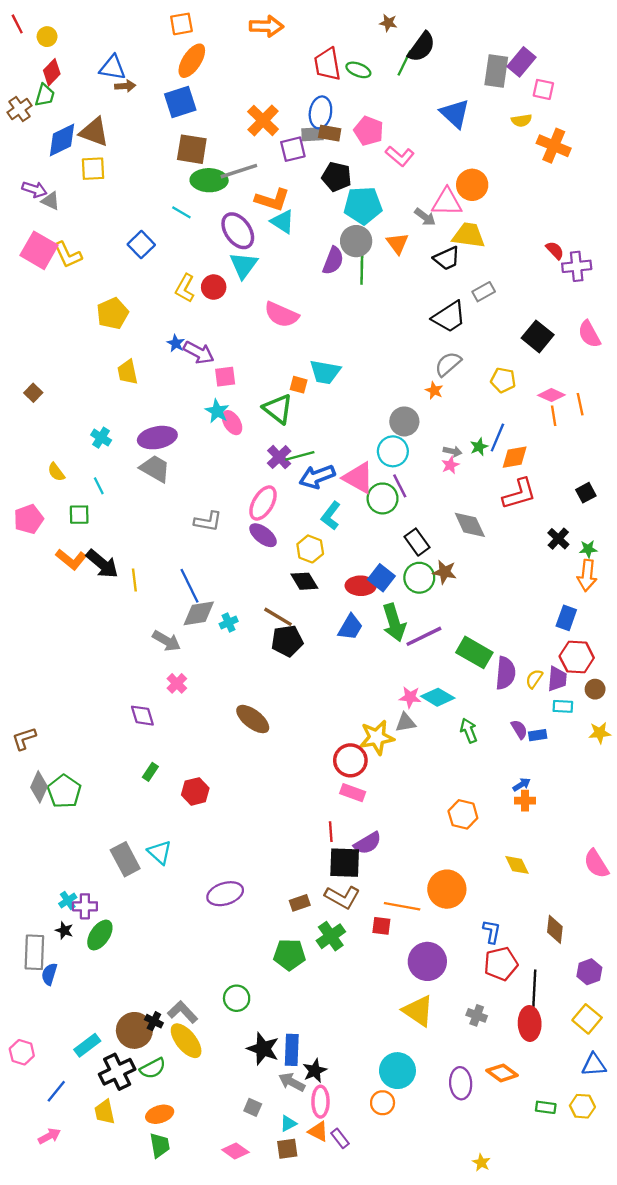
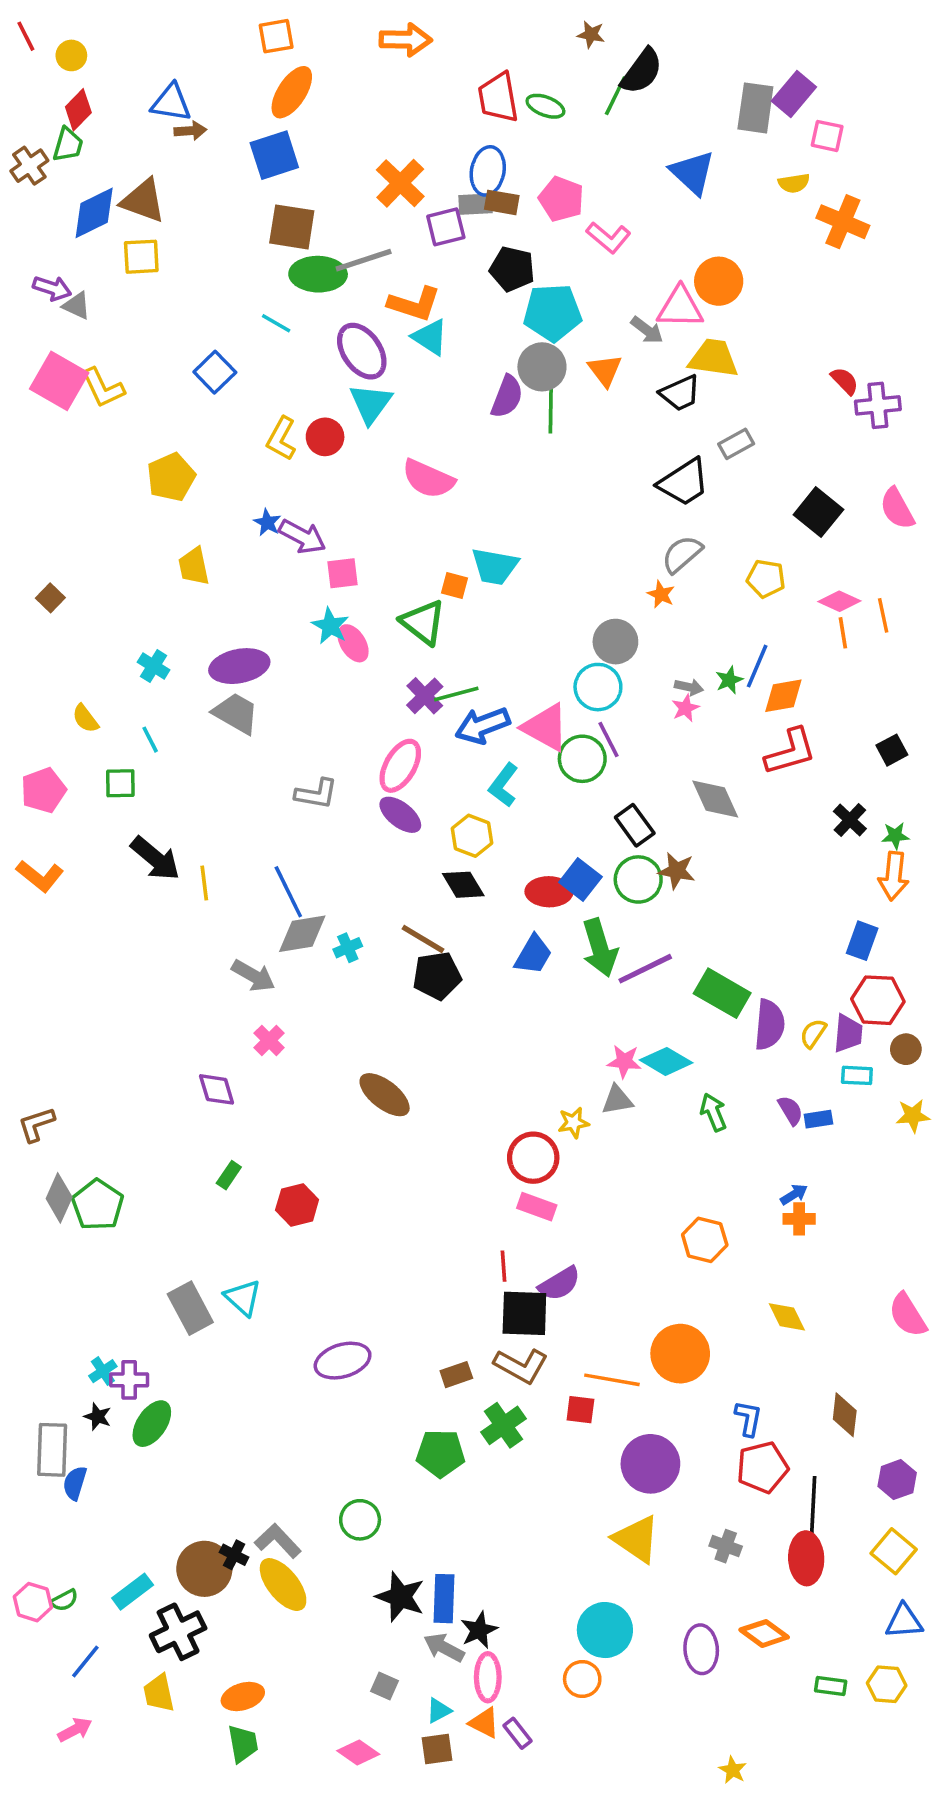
orange L-shape: (71, 559) -> (40, 876), moved
yellow star: (377, 737) -> (573, 1123), size x0.6
green semicircle: (153, 1068) -> (64, 1600), moved, size x0.7

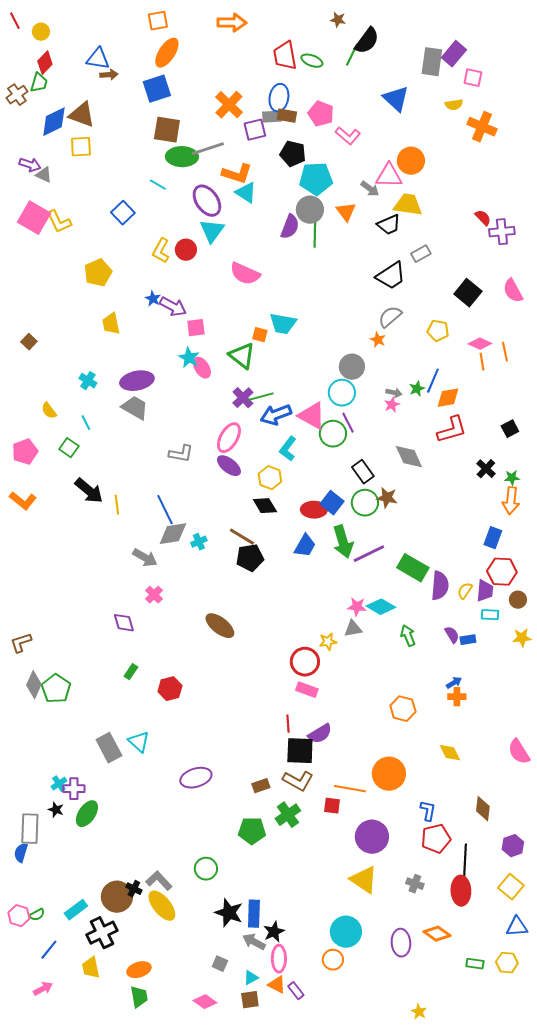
green square: (120, 783) -> (69, 448), turned 36
blue semicircle: (75, 1483) -> (21, 853), moved

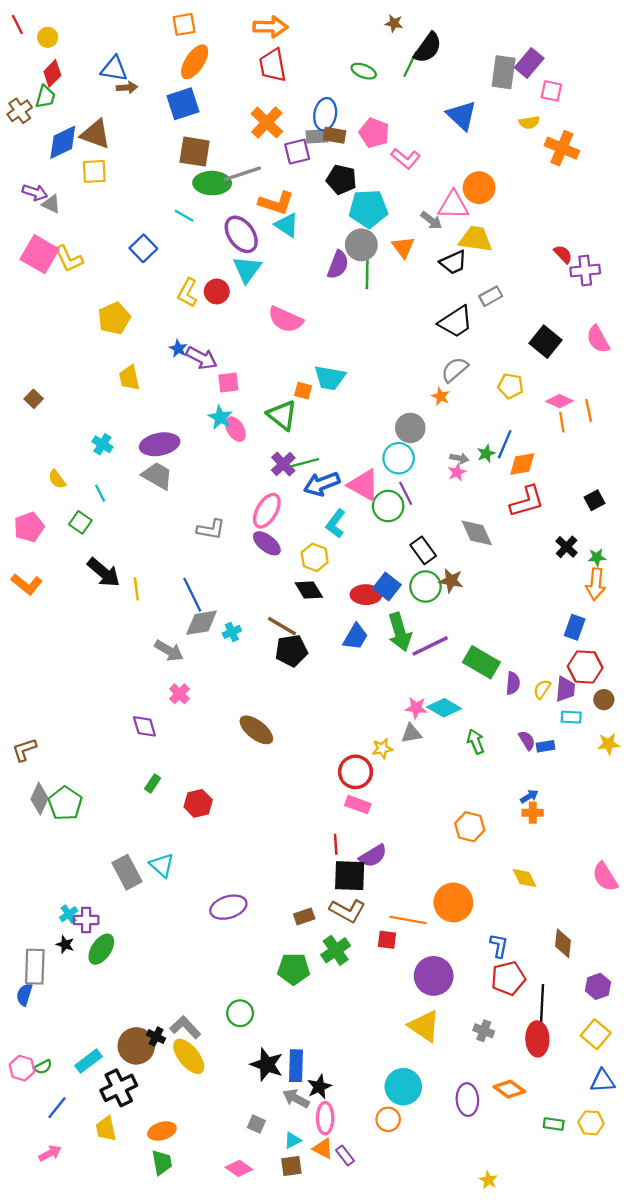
red trapezoid: (285, 56) -> (273, 65), moved
purple semicircle: (440, 586) -> (513, 683), size x0.7

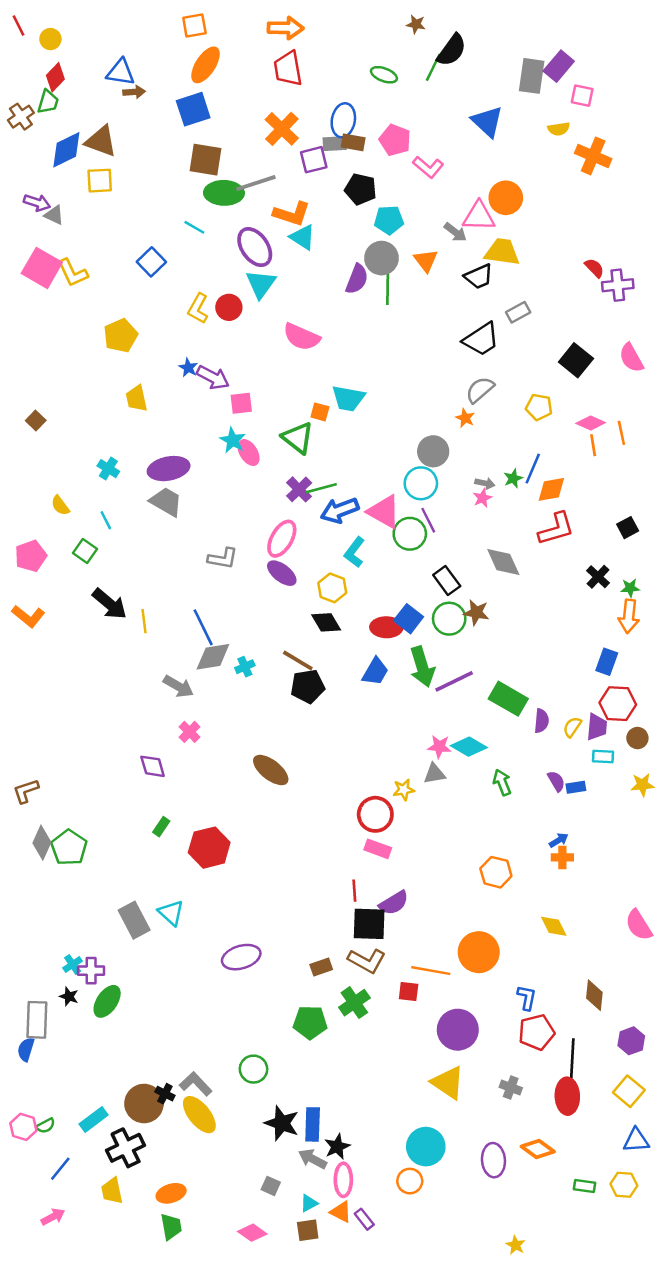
cyan pentagon: (368, 209) -> (389, 220), size x0.7
red hexagon: (198, 803) -> (209, 848), size x1.4

